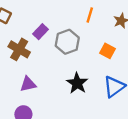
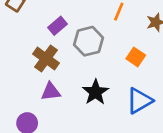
brown cross: (19, 49) -> (46, 59), moved
purple triangle: (28, 84) -> (51, 92), moved

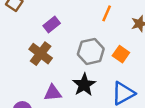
gray hexagon: (89, 41) -> (91, 51), moved
purple triangle: (51, 92) -> (53, 93), moved

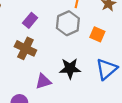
gray hexagon: (91, 51) -> (68, 23), moved
black star: (84, 85) -> (70, 68), turned -30

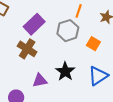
purple rectangle: (30, 20) -> (34, 24), size x1.5
black star: (70, 68) -> (65, 71), turned 30

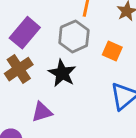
brown cross: (27, 49) -> (19, 69), turned 30
black star: (65, 71) -> (62, 73), moved

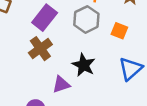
black star: (62, 73) -> (84, 65), moved

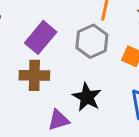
brown cross: (40, 49) -> (34, 75), turned 35

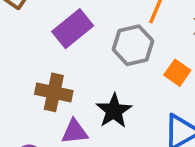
brown cross: (34, 75) -> (54, 92), moved

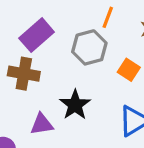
brown cross: (54, 92) -> (24, 74), moved

